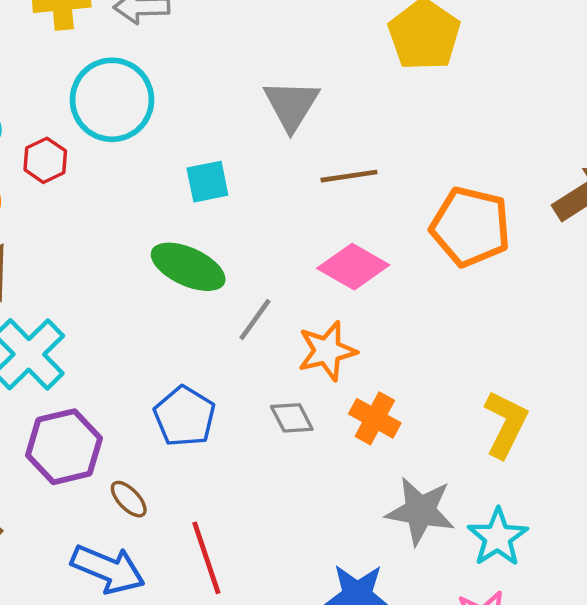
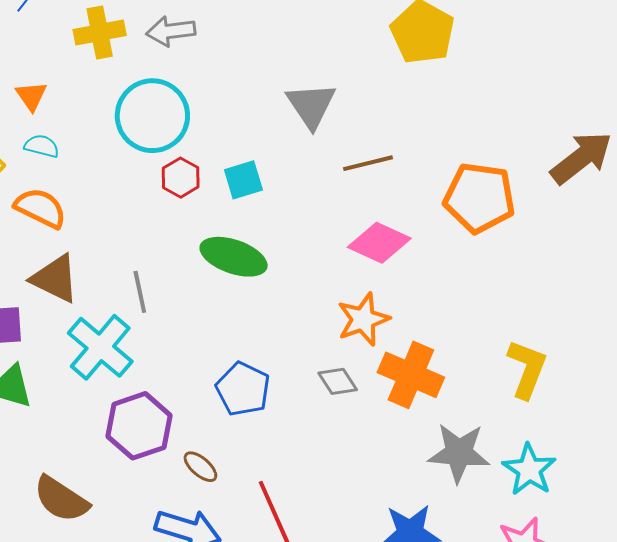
red hexagon: (45, 160) -> (181, 178), moved
gray line: (255, 319) -> (140, 292), moved, turned -42
orange cross: (375, 418) -> (411, 375), size x1.4

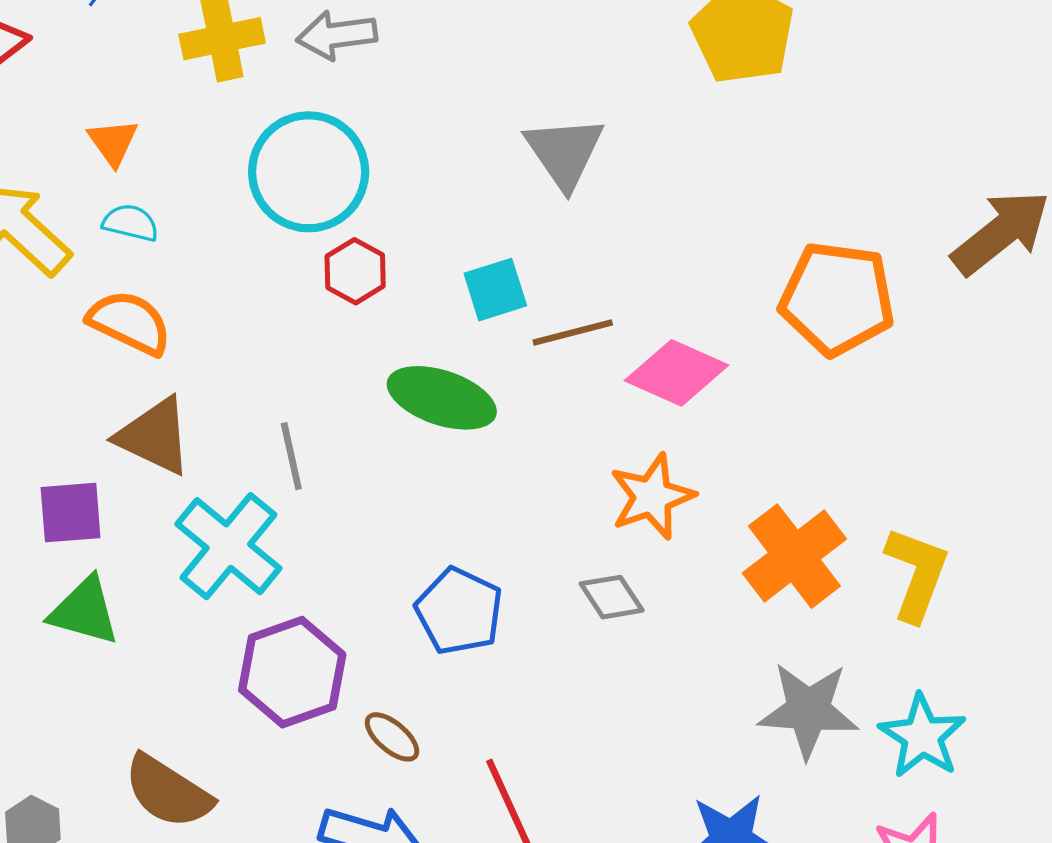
brown line: (368, 163) -> (573, 333), moved
cyan square: (243, 180) -> (495, 290), moved
orange cross: (411, 375) -> (794, 556), moved, turned 30

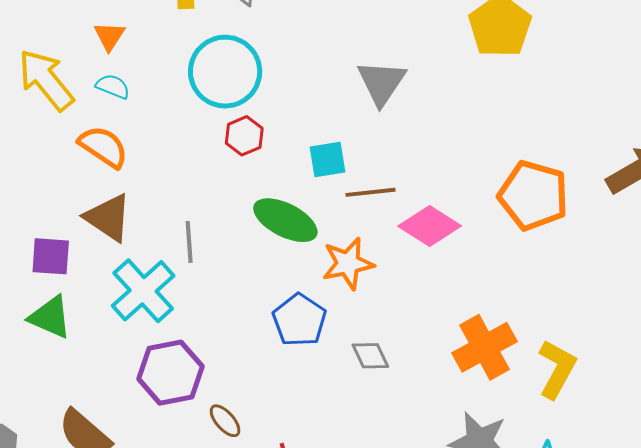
orange star: (652, 497) -> (348, 264), moved
blue pentagon: (459, 611) -> (299, 320), moved

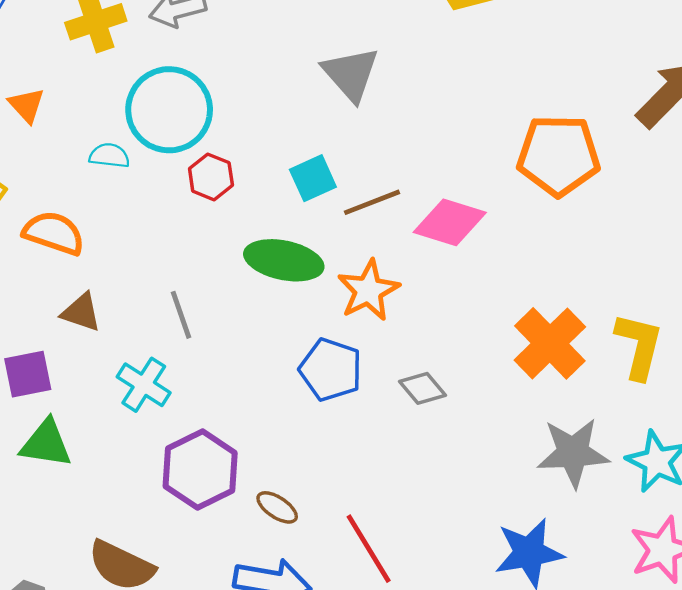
cyan semicircle: (113, 86) -> (109, 156), moved
brown triangle: (108, 218) -> (81, 312), size x0.7
cyan cross: (143, 291) -> (144, 385), size x0.7

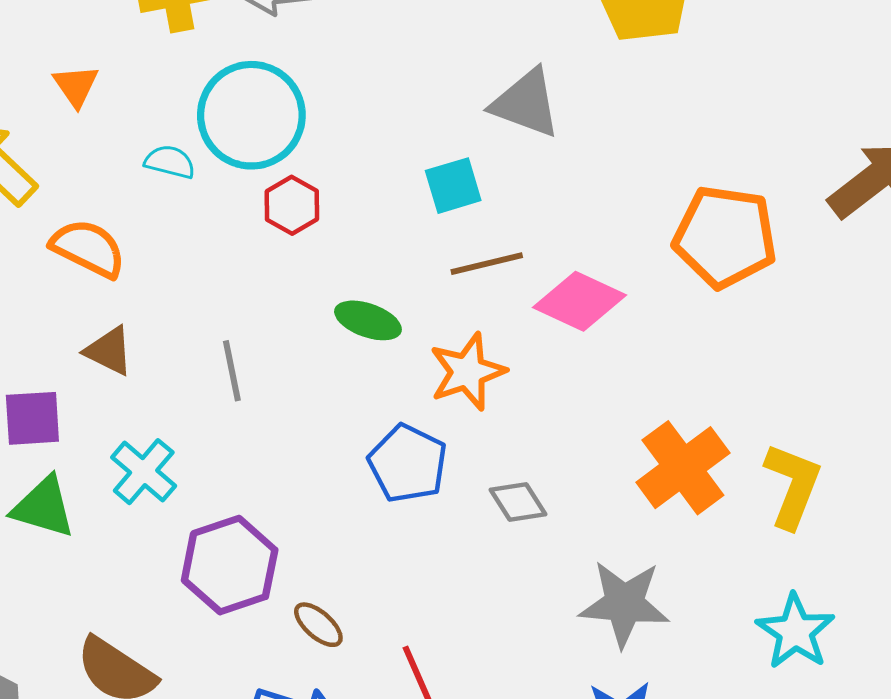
gray triangle: (351, 74) -> (526, 103), moved, turned -36
cyan square: (313, 178) -> (453, 186), moved
green ellipse: (284, 260) -> (368, 320), size x0.7
cyan cross: (144, 385) -> (144, 472), moved
gray star: (573, 453) -> (624, 604), moved

